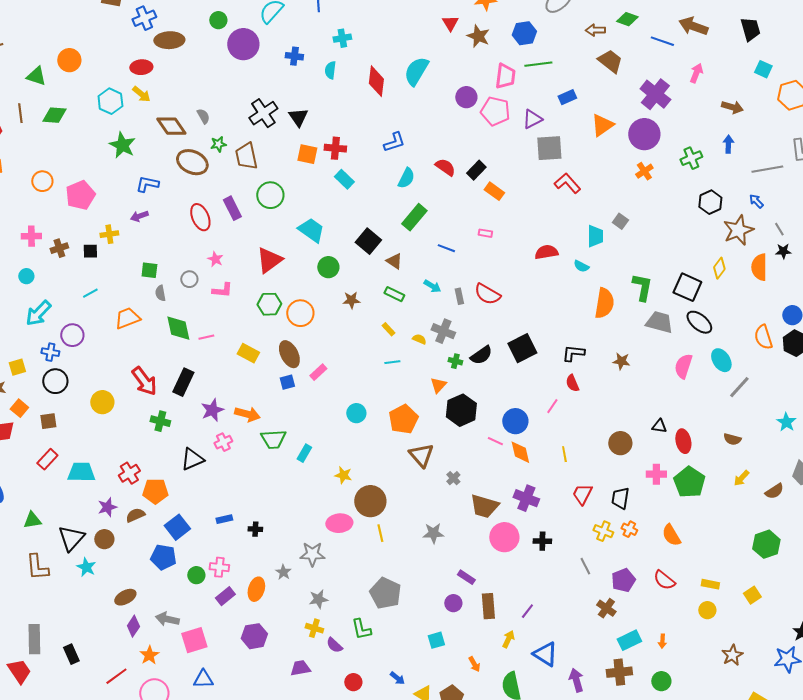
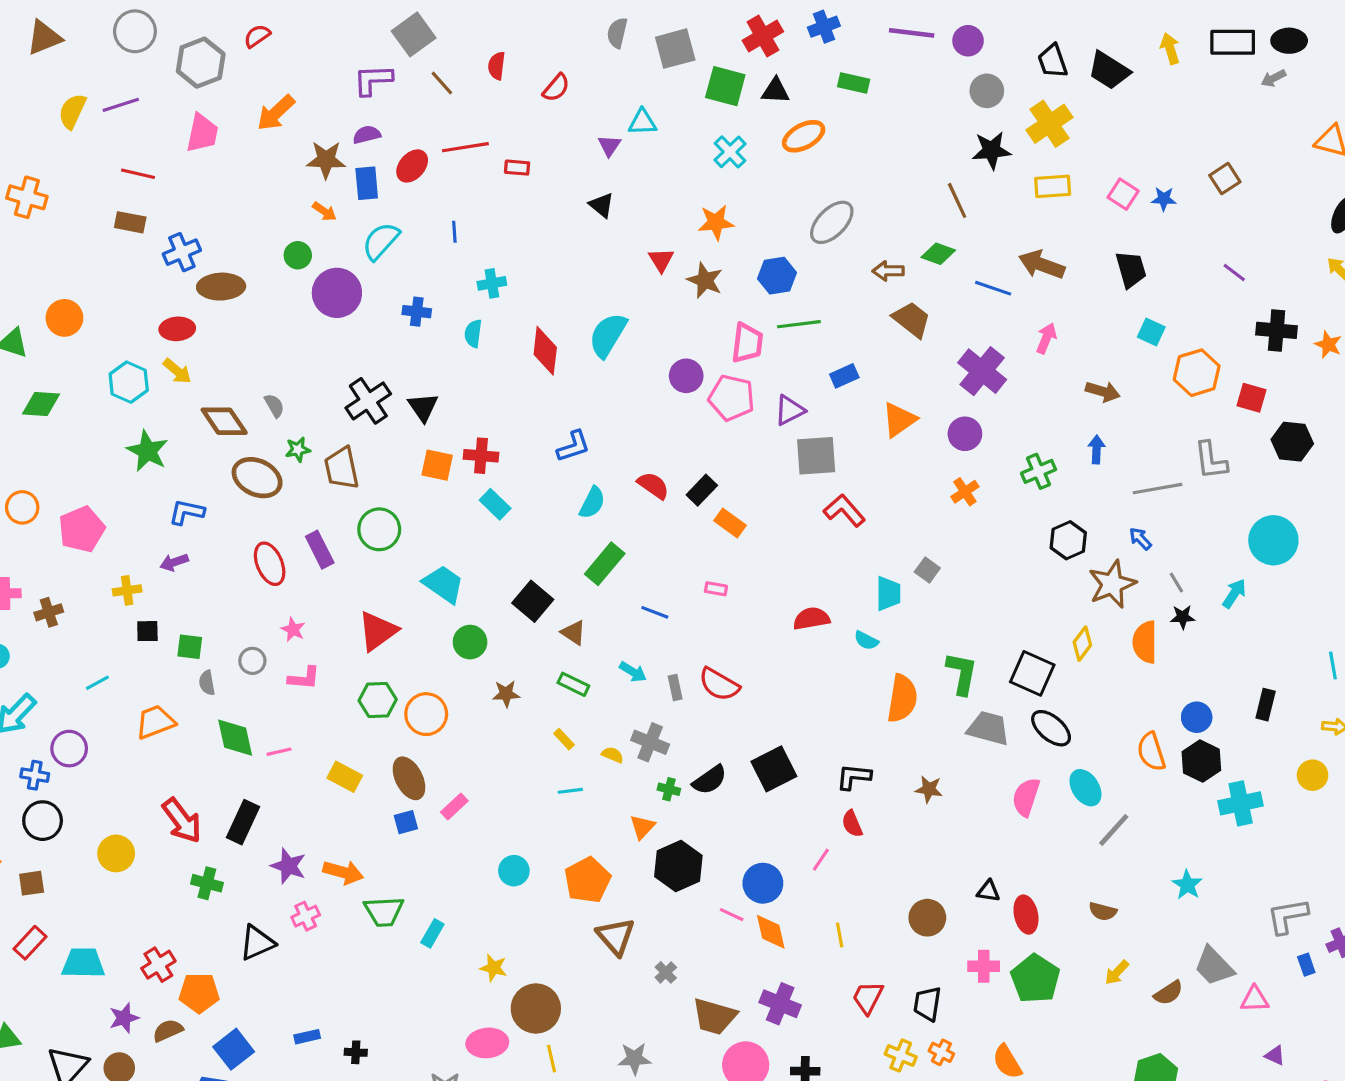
purple circle: (644, 134) -> (965, 434), size x0.7
black square: (90, 251) -> (147, 631), moved
purple star: (212, 410) -> (288, 866), turned -30

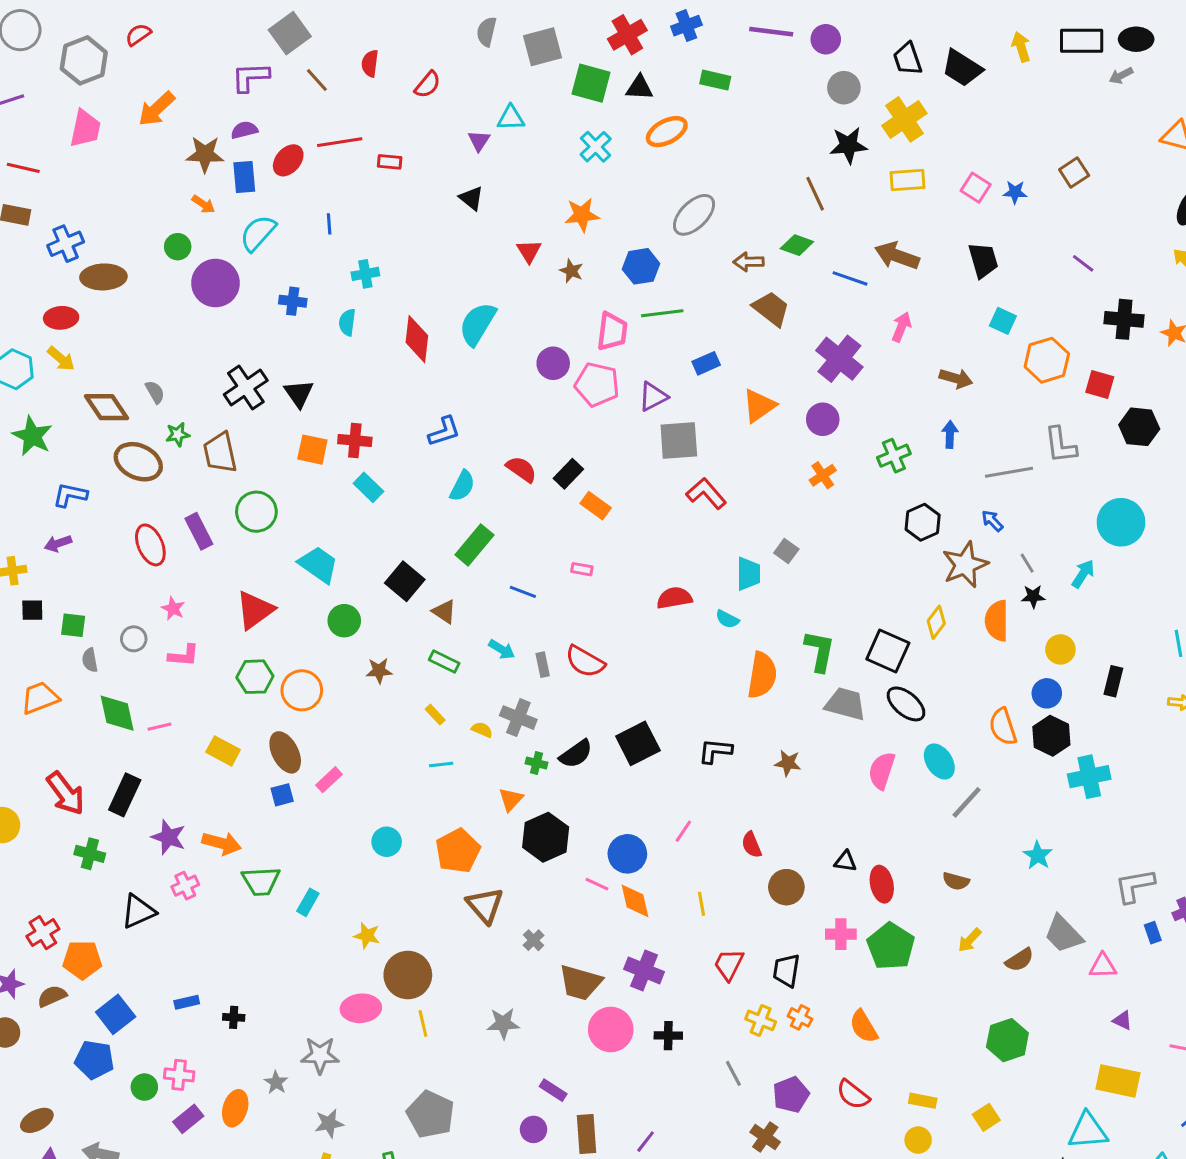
brown star: (705, 280) -> (571, 271), size x0.7
yellow circle: (1313, 775) -> (1060, 649), moved
red semicircle: (852, 824) -> (752, 845), moved

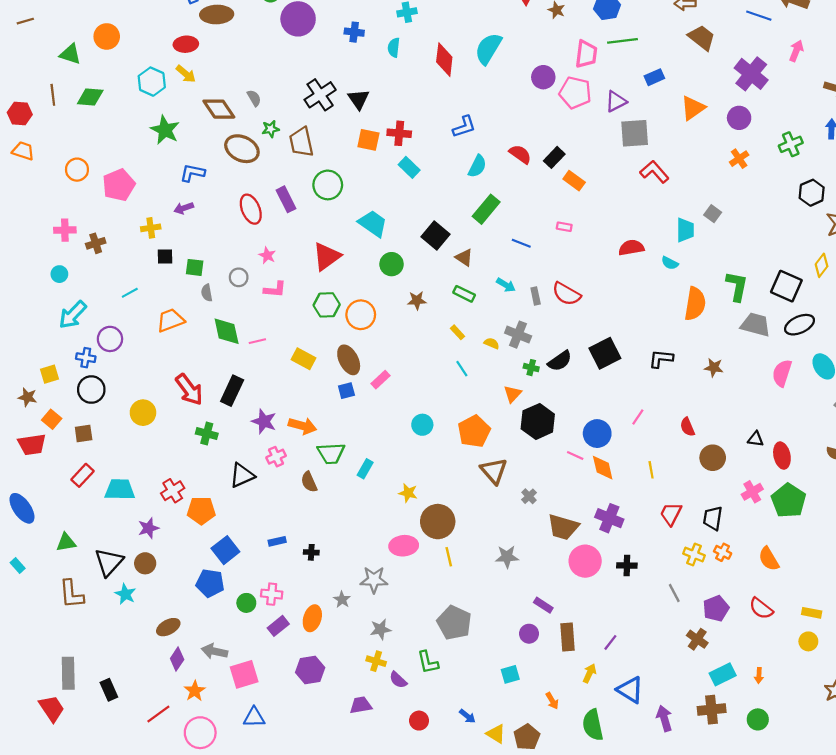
black ellipse: (906, 704) -> (800, 325), turned -64
cyan line: (441, 765) -> (462, 369), turned 63
pink cross: (841, 934) -> (752, 492), turned -30
brown semicircle: (52, 996) -> (309, 482), moved, turned -90

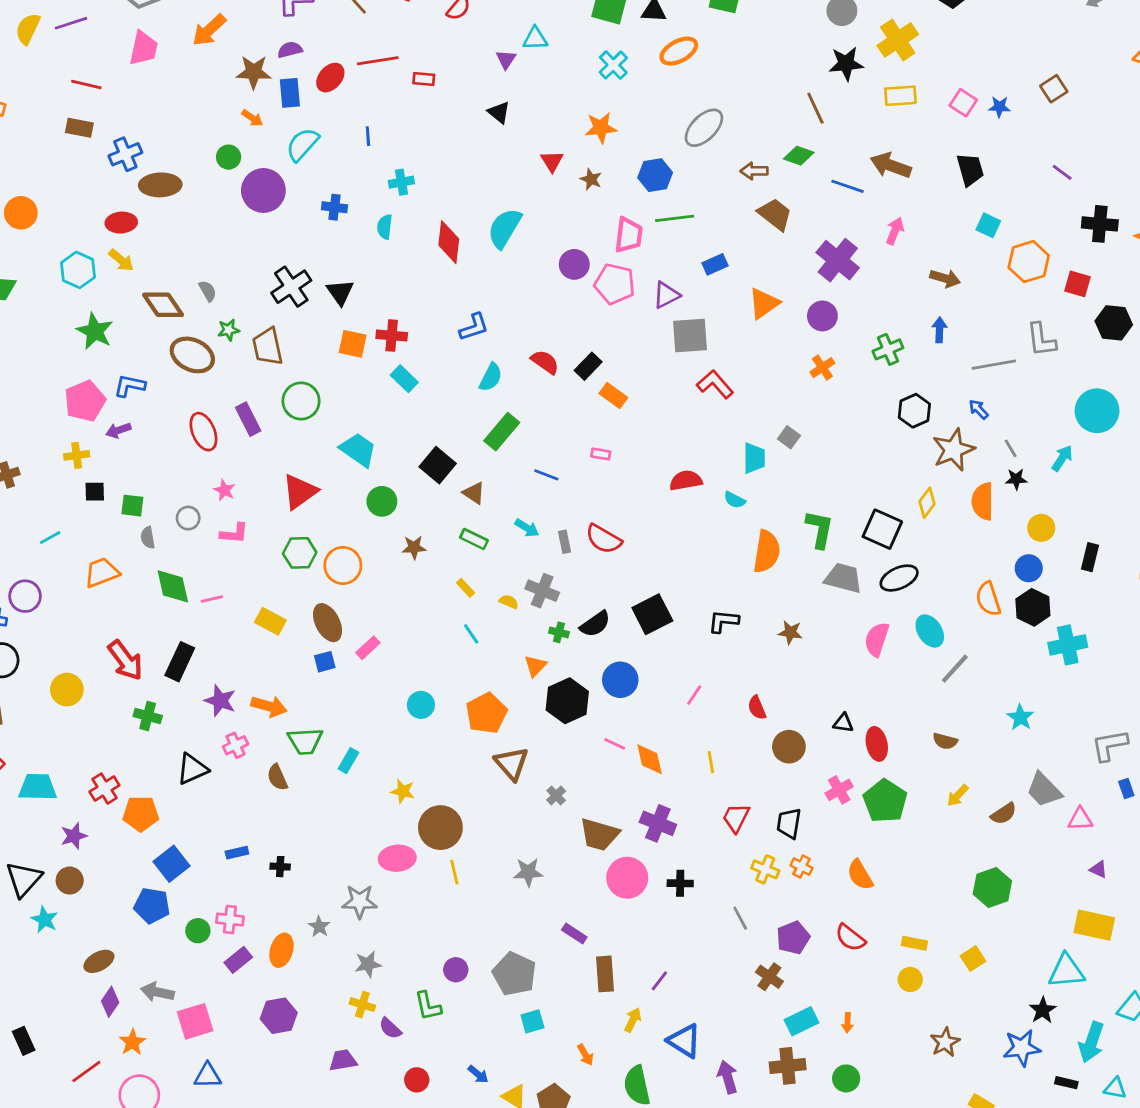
pink pentagon: (119, 185) -> (85, 401), moved
blue circle: (597, 434) -> (620, 680), moved
gray pentagon: (454, 623) -> (514, 974), moved
purple circle: (529, 634) -> (456, 970), moved

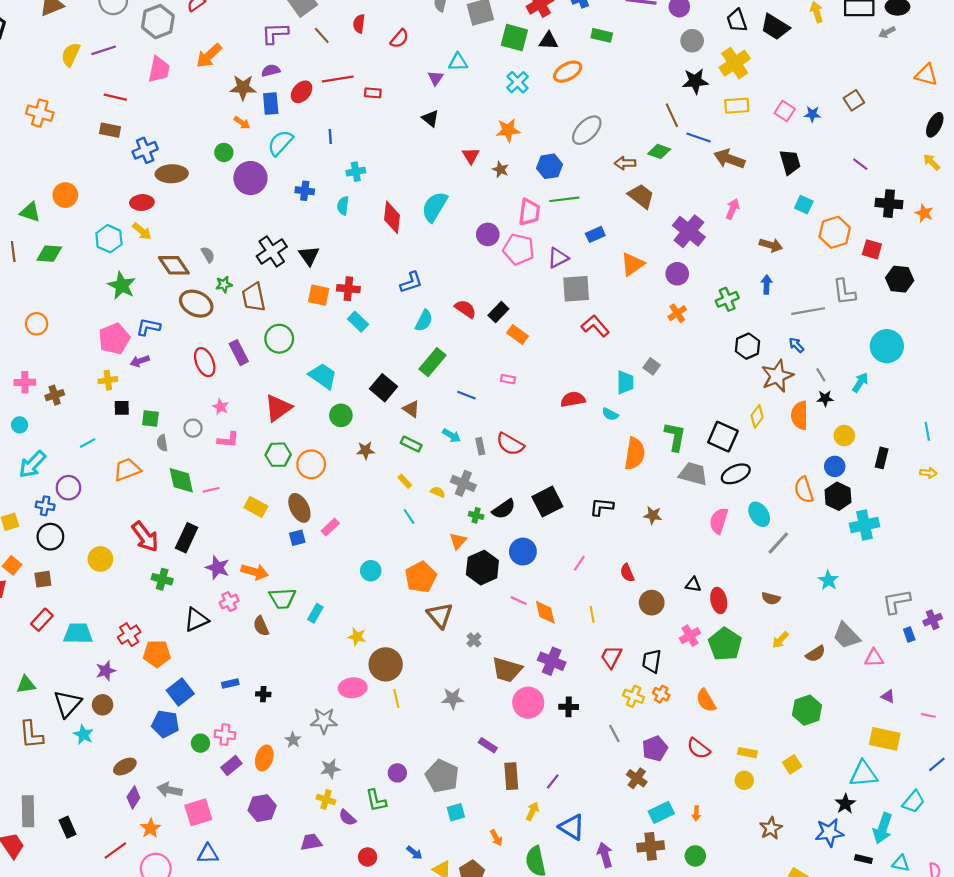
blue line: (847, 186) -> (698, 138), moved

